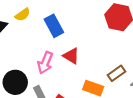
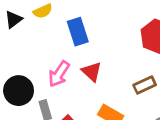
brown rectangle: (116, 73) -> (145, 85), moved

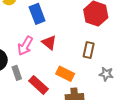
brown rectangle: (145, 85) -> (89, 50), turned -49

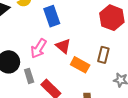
orange rectangle: (65, 74) -> (80, 65), moved

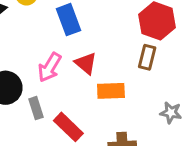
brown rectangle: (103, 55) -> (147, 57), moved
orange rectangle: (80, 65) -> (111, 91), turned -30

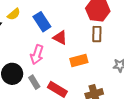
red triangle: (86, 63) -> (60, 38), moved

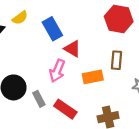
brown rectangle: (97, 34) -> (116, 60), moved
pink arrow: (37, 55) -> (57, 71), moved

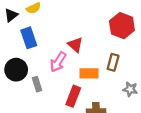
blue rectangle: (52, 29) -> (29, 38), moved
red rectangle: (65, 109) -> (73, 96), moved, turned 66

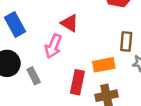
brown rectangle: (113, 62) -> (126, 41), moved
orange rectangle: (89, 73) -> (104, 65), moved

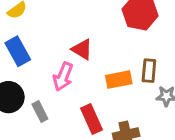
orange rectangle: (104, 65) -> (119, 80), moved
red rectangle: (77, 82) -> (92, 119), turned -35

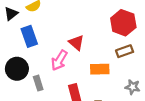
brown rectangle: (149, 71) -> (125, 51), moved, turned 56

